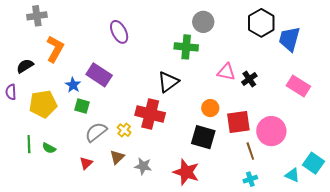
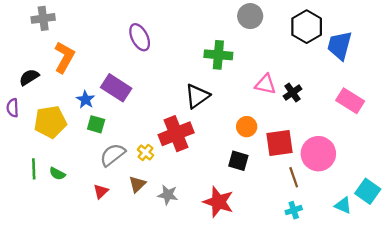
gray circle: (203, 22) -> (250, 16), moved
red cross: (150, 114) -> (176, 134), turned -36
black square: (203, 137) -> (238, 161), size x0.7

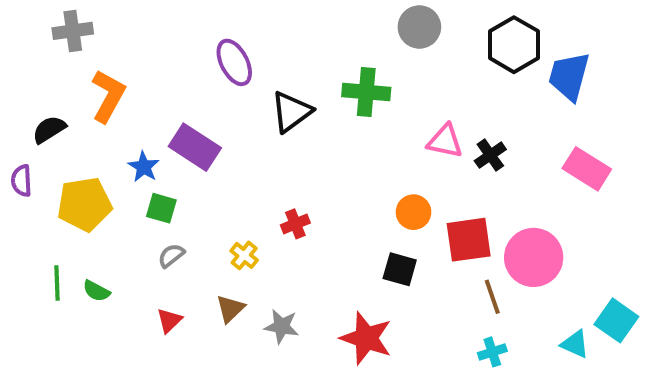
black triangle: (197, 96) -> (291, 112), moved
red cross: (176, 134) -> (295, 224), size x0.5
gray semicircle: (113, 155) -> (171, 255), moved, size x0.6

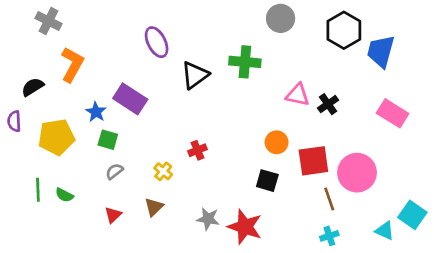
gray cross: (73, 31) -> (48, 21), turned 35
gray star: (282, 326) -> (208, 219), moved

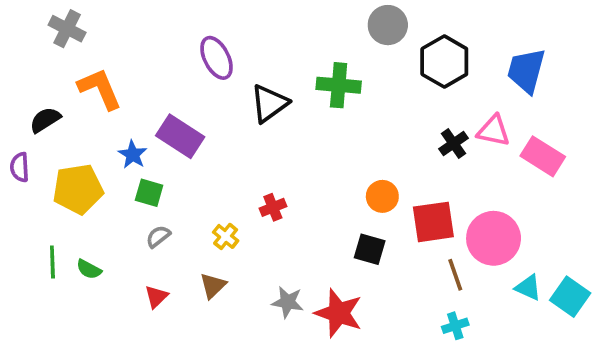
black hexagon: (344, 30) -> (444, 61), moved
orange L-shape: (72, 65) -> (100, 89), turned -52
pink triangle: (298, 95) -> (494, 131), moved
cyan triangle: (385, 231) -> (528, 288), moved

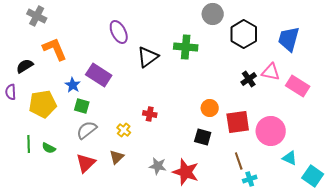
red cross: (273, 207) -> (150, 114), turned 32
gray semicircle: (158, 236) -> (87, 130), size x1.5
brown line: (455, 275) -> (239, 161), moved
red triangle: (156, 297) -> (86, 163), size x1.5
cyan square: (570, 297) -> (313, 176), moved

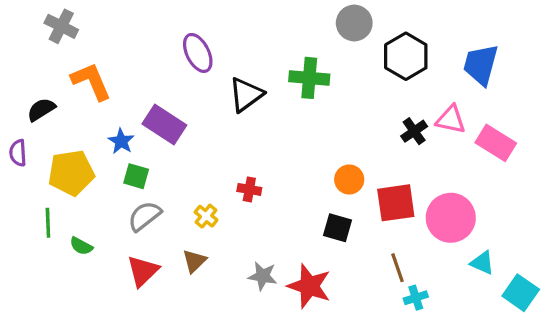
green line: (29, 144) -> (48, 223), moved

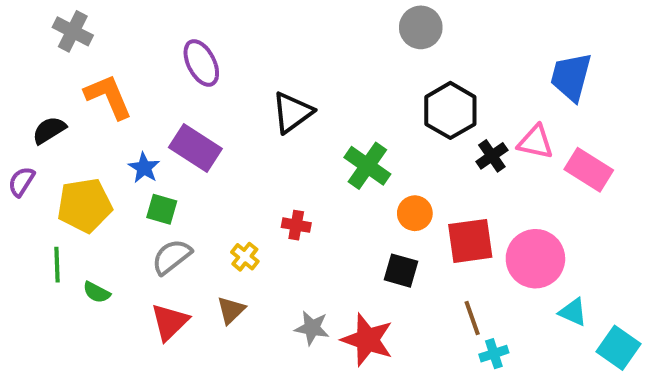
purple ellipse: (198, 53) -> (201, 63), moved
black hexagon: (406, 56) -> (450, 110), moved
green cross: (309, 78) -> (367, 166), moved, turned 30
purple semicircle: (18, 153) -> (21, 182), turned 35

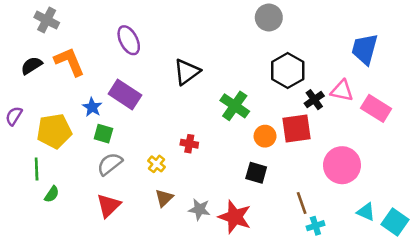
black semicircle: (49, 130) -> (32, 65), moved
red square: (470, 241) -> (297, 129), moved
green semicircle: (97, 292) -> (52, 194), moved, turned -84
brown triangle: (231, 310) -> (164, 198), moved
cyan triangle: (573, 312) -> (366, 212), moved

